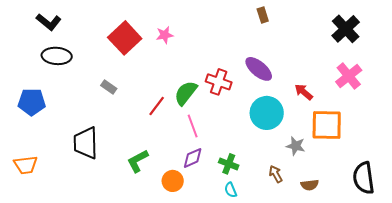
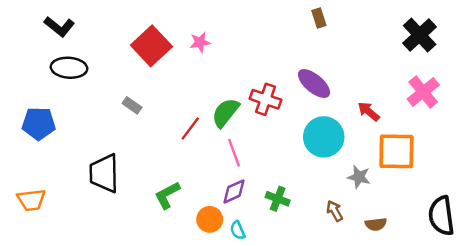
cyan semicircle: (231, 190) -> (238, 230), moved

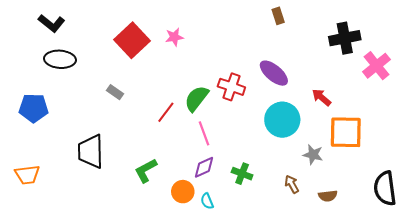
black cross: (420, 35) -> (345, 38), moved, turned 32
pink cross: (423, 92) -> (377, 66), moved

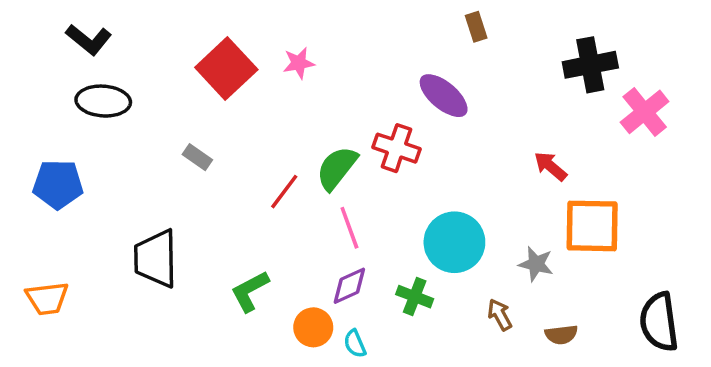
purple ellipse: (274, 73) -> (444, 96), moved
cyan circle: (282, 120) -> (454, 242), moved

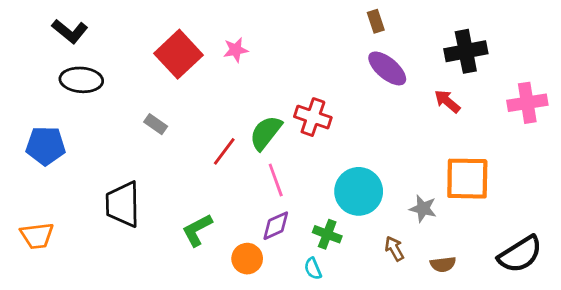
purple ellipse: (444, 96) -> (387, 68), moved
pink cross: (645, 112) -> (527, 103), moved, turned 30
red arrow: (550, 166) -> (447, 101), moved
black semicircle: (659, 322) -> (520, 254), turned -114
cyan semicircle: (355, 344) -> (313, 269), moved

